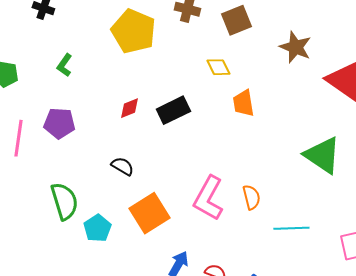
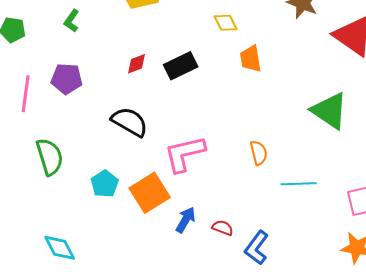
black semicircle: (122, 166) -> (130, 122), size x1.6
pink L-shape: (208, 198) -> (185, 154), moved, turned 48
green semicircle: (64, 201) -> (50, 157), moved
orange square: (149, 213) -> (150, 193), moved

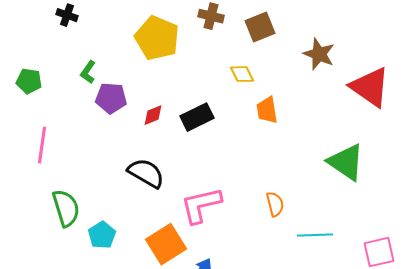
purple pentagon: (67, 79) -> (111, 98), moved
cyan pentagon: (105, 184) -> (102, 235), moved

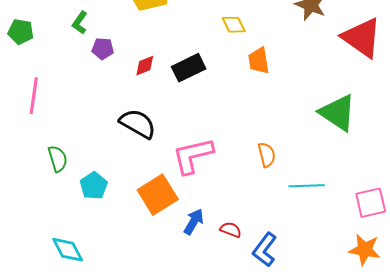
purple pentagon: (111, 98) -> (103, 49), size x0.7
green semicircle: (66, 208) -> (58, 159), size x0.7

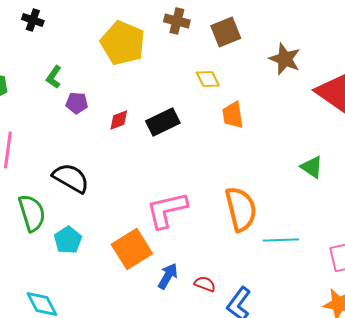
green triangle: (338, 113) -> (312, 167), size x0.6
black semicircle: (138, 124) -> (71, 178), moved
orange semicircle: (267, 155) -> (241, 209), size x1.8
green semicircle: (58, 159) -> (32, 213), size x1.4

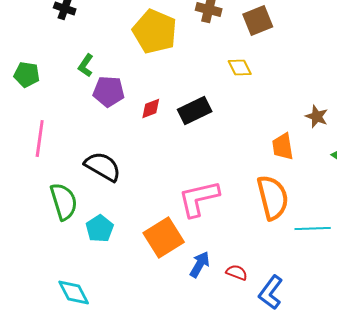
brown star: (285, 59) -> (317, 116), moved, size x0.7
purple pentagon: (77, 103) -> (109, 91), size x1.4
orange trapezoid: (233, 115) -> (283, 146), moved

